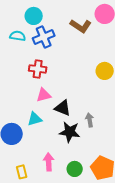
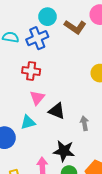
cyan circle: (34, 16) -> (47, 17), moved
pink triangle: (44, 95) -> (37, 98), turned -35
black star: (70, 132) -> (64, 151), moved

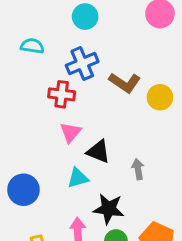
brown L-shape: (75, 27) -> (125, 83), moved
blue cross: (37, 38) -> (82, 64), moved
cyan triangle: (28, 122) -> (78, 178), moved

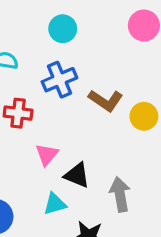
red cross: (62, 94) -> (18, 113), moved
gray arrow: (138, 169) -> (120, 194), size x1.5

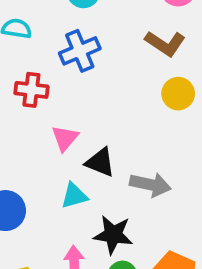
brown L-shape: (106, 100) -> (165, 43), moved
gray arrow: (120, 194) -> (150, 185), turned 112

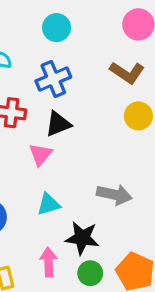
black triangle: (100, 162) -> (58, 124), moved, turned -44

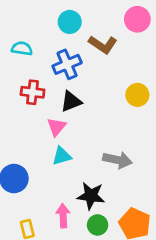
brown L-shape: (127, 73) -> (103, 44), moved
cyan triangle: (48, 204) -> (62, 156), moved

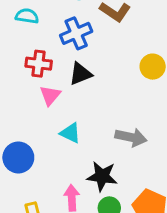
pink triangle: (56, 127) -> (50, 95), moved
cyan triangle: (62, 156) -> (70, 133), turned 42

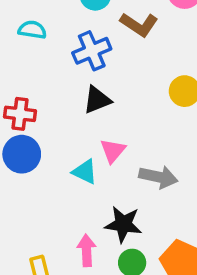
red cross: (39, 64) -> (20, 114), moved
pink triangle: (50, 95) -> (113, 151), moved
blue circle: (18, 157) -> (22, 154), moved

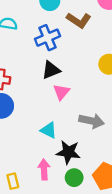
pink triangle: (113, 151) -> (61, 92), moved
cyan triangle: (85, 172) -> (49, 130), moved

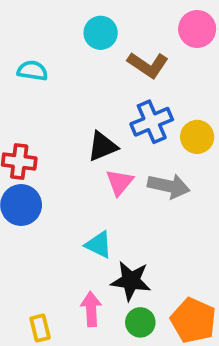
blue cross: (48, 38) -> (152, 122), moved
gray arrow: (91, 121) -> (169, 186), moved

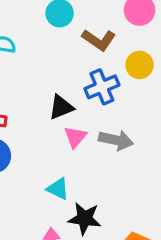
yellow circle: (197, 137) -> (140, 65), moved

